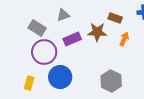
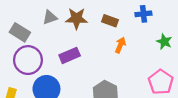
brown star: (97, 32) -> (76, 18), moved
purple rectangle: (72, 39) -> (70, 55), moved

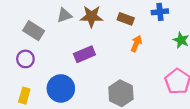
purple circle: (28, 60) -> (25, 59), moved, size x0.6

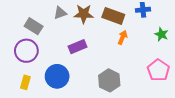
brown rectangle: (126, 19) -> (113, 16), size x1.5
purple circle: (25, 59) -> (26, 51), size x1.5

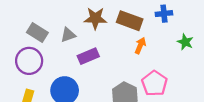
gray triangle: (60, 13) -> (68, 35), moved
pink pentagon: (158, 70) -> (155, 83), moved

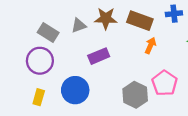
gray triangle: (68, 35) -> (79, 25), moved

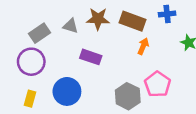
gray triangle: (79, 25) -> (71, 26), turned 35
gray rectangle: (48, 32) -> (40, 33), turned -66
purple rectangle: (99, 56) -> (91, 57), turned 42

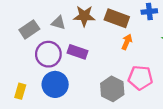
purple circle: (31, 62) -> (48, 54), moved
pink pentagon: (158, 84) -> (140, 78), turned -30

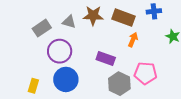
purple rectangle: (78, 52) -> (106, 58), moved

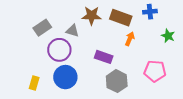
gray triangle: (69, 22) -> (72, 31), moved
pink pentagon: (146, 73) -> (155, 71), moved

